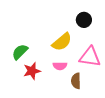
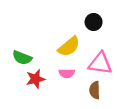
green semicircle: (20, 52) -> (22, 58), turned -114
brown semicircle: (76, 81) -> (95, 90), moved

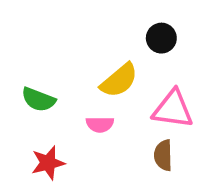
pink semicircle: (67, 73) -> (100, 124), moved
red star: (36, 79) -> (48, 163), moved

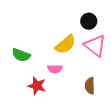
pink triangle: (173, 109) -> (95, 46), moved, turned 30
red star: (48, 163) -> (37, 86), moved, turned 30

